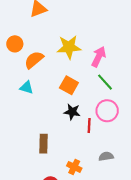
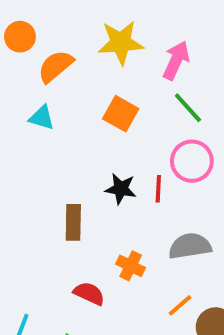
black star: (72, 112) -> (121, 189), moved
gray semicircle: (106, 156) -> (190, 246), size x1.5

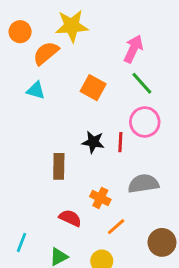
yellow star: (121, 43) -> (72, 26), moved
orange line: (180, 305) -> (116, 227), moved

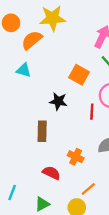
orange square: (93, 88) -> (79, 75), moved
black star: (93, 142) -> (58, 101), moved
orange line: (116, 227) -> (88, 189), moved

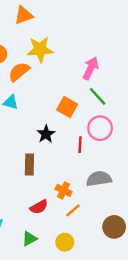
black star: (58, 101) -> (46, 134), turned 30
red semicircle: (51, 173) -> (39, 207), turned 126
orange line: (88, 189) -> (73, 210), moved

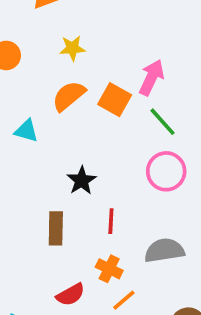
yellow star: (40, 49) -> (72, 48), size x0.6
orange semicircle: (19, 72) -> (69, 96), moved
orange square: (67, 107) -> (115, 100), moved
red line: (80, 145) -> (111, 221), moved

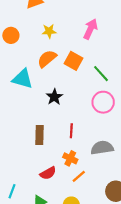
pink arrow: (151, 78) -> (90, 29), moved
cyan triangle: (26, 131) -> (23, 79), size x1.5
black star: (82, 181) -> (54, 97), moved

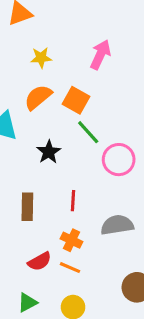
green line: (101, 74) -> (88, 132), moved
orange line: (79, 176) -> (70, 268), moved, turned 64

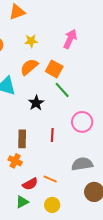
pink circle: (119, 160) -> (82, 122), moved
gray semicircle: (117, 225) -> (82, 164), moved
orange cross: (71, 240) -> (15, 161), moved
red semicircle: (40, 261) -> (30, 184), moved

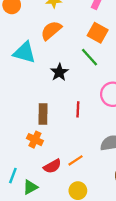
orange square: (54, 69) -> (98, 33), moved
orange line: (50, 179) -> (76, 160), turned -56
green triangle: (22, 202) -> (30, 187), moved

